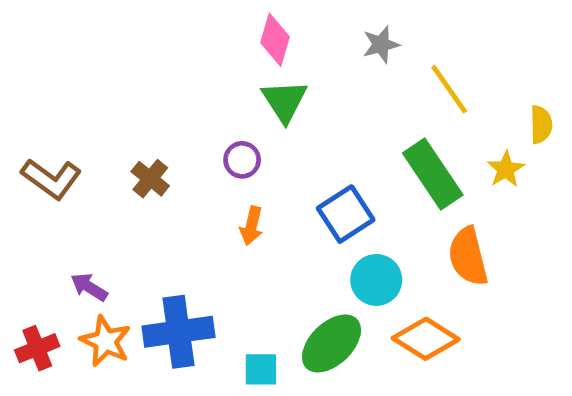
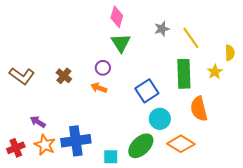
gray star: (381, 45) -> (162, 29), moved
green rectangle: (433, 174) -> (184, 74), turned 32
orange arrow: (251, 226) -> (99, 88), moved, turned 98

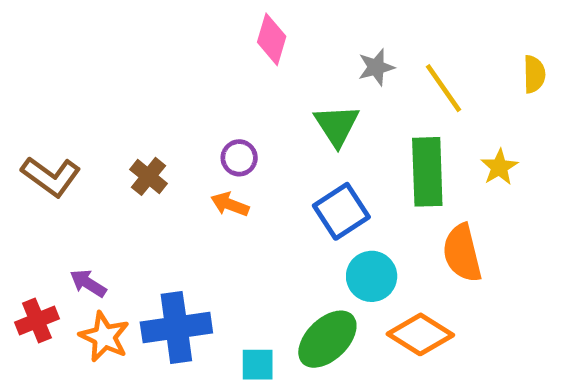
green triangle: (121, 43) -> (337, 125), moved
yellow semicircle: (230, 53) -> (534, 74), moved
red cross: (16, 148) -> (37, 321), moved

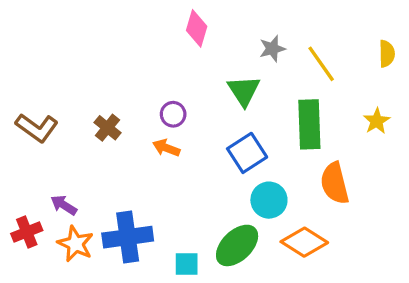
yellow star: (499, 167) -> (377, 121), moved

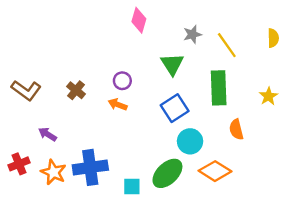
yellow star: (377, 121) -> (268, 96), moved
orange semicircle: (335, 183) -> (236, 129), size x0.7
purple arrow: (64, 205) -> (48, 134), moved

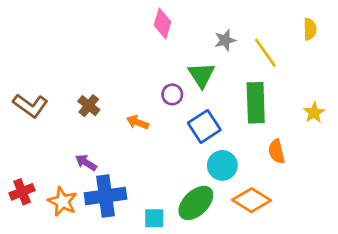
yellow semicircle: (273, 38) -> (310, 29), moved
purple circle: (122, 81) -> (172, 94), moved
purple arrow: (48, 134) -> (86, 163), moved

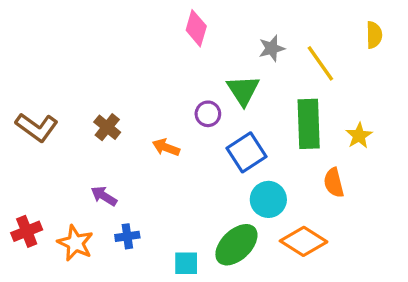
yellow star: (314, 113) -> (359, 136), moved
blue cross: (105, 196) -> (127, 236), size x0.5

